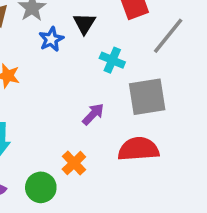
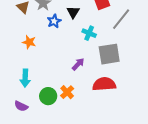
green circle: (41, 187) -> (48, 96), moved

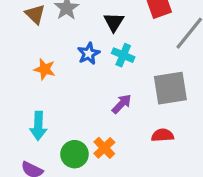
blue star: (54, 21) -> (89, 54), moved
cyan cross: (89, 33) -> (123, 55), moved
red semicircle: (104, 84) -> (163, 135), size x0.6

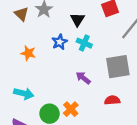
purple arrow: (122, 104) -> (83, 78), turned -96
cyan arrow: (38, 126) -> (24, 93), turned -78

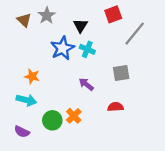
blue star: (60, 42) -> (62, 48), size x1.5
orange star: (28, 53) -> (32, 76), moved
gray square: (118, 67) -> (121, 73), size x0.7

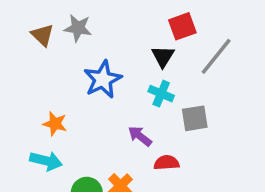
gray star: (47, 15) -> (78, 28), turned -30
black triangle: (81, 26) -> (163, 56), moved
cyan cross: (87, 49) -> (161, 94), moved
red semicircle: (115, 107) -> (166, 163), moved

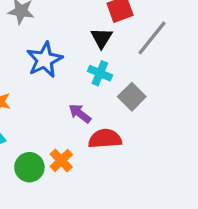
gray square: (195, 118) -> (132, 97), turned -36
red semicircle: (166, 163) -> (105, 139), size x1.4

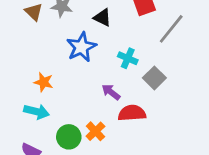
black triangle: (102, 38) -> (102, 18), moved, turned -36

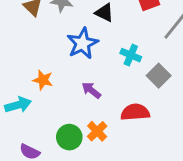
purple arrow: (111, 92) -> (91, 90), moved
cyan arrow: (36, 112) -> (18, 105), moved, turned -30

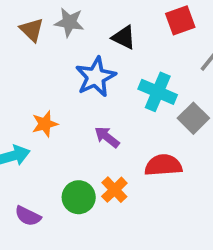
cyan cross: (131, 55) -> (158, 92), size x1.4
orange star: (43, 80) -> (45, 124), turned -30

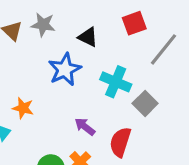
orange star: (45, 124) -> (23, 108), turned 30
purple arrow: (107, 137) -> (85, 127), moved
red semicircle: (163, 165) -> (120, 142), turned -68

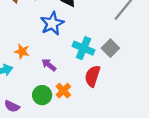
cyan cross: (116, 82) -> (84, 48), moved
purple arrow: (85, 127) -> (49, 65), moved

